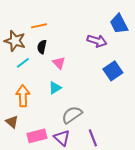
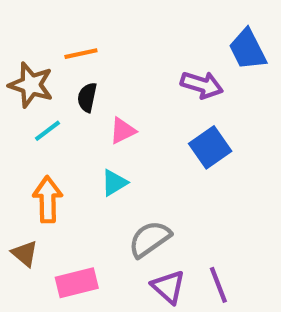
pink triangle: (59, 63) -> (123, 131), turned 48
blue square: (113, 71) -> (210, 147), moved
purple triangle: (62, 138) -> (168, 287), moved
purple line: (93, 138) -> (218, 285), moved

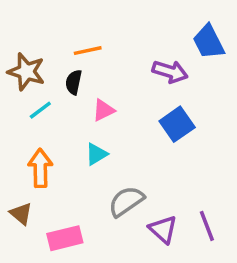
orange line: (81, 54) -> (88, 51), moved
purple line: (218, 285) -> (207, 226), moved
purple triangle: (168, 287) -> (163, 229), moved

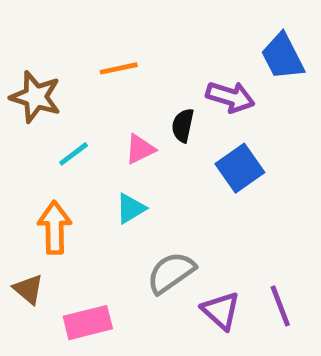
black semicircle: (74, 82) -> (183, 125), moved
cyan line: (40, 110) -> (74, 154), moved

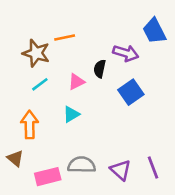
brown star: (36, 97) -> (36, 53), moved
gray semicircle: (171, 273) -> (82, 165), moved, turned 36

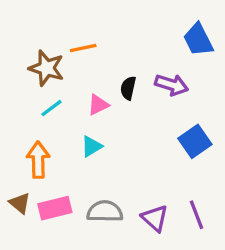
purple arrow: (126, 53) -> (172, 85), moved
blue square: (131, 92) -> (195, 141), moved
pink rectangle: (48, 177) -> (55, 208), moved

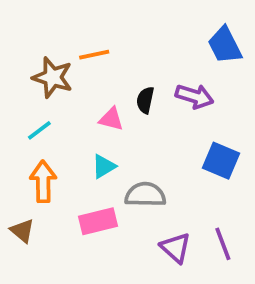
pink triangle: (98, 105) -> (111, 119), turned 40
cyan line: (51, 108) -> (39, 130), moved
blue square: (195, 141) -> (221, 161), turned -32
pink rectangle: (55, 208) -> (98, 221), moved
gray semicircle: (105, 211) -> (145, 195), moved

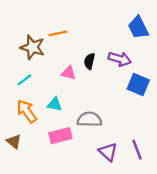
blue square: (221, 161) -> (138, 85), moved
cyan triangle: (104, 166) -> (55, 104), moved, turned 42
orange arrow: (43, 181) -> (27, 111), turned -35

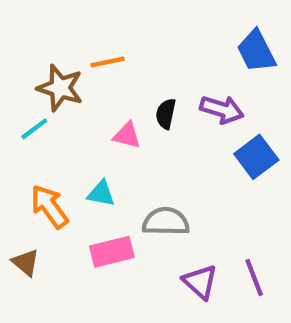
cyan line: (24, 80) -> (34, 129), moved
blue square: (138, 85) -> (256, 157), turned 30

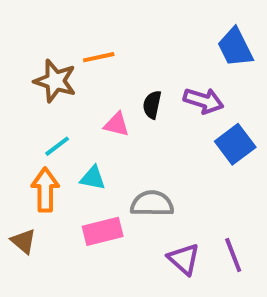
cyan line: (34, 129) -> (57, 146), moved
orange arrow: (49, 206) -> (45, 190), turned 36

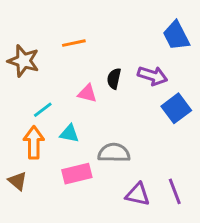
brown star: (55, 81) -> (23, 61), moved
purple triangle: (184, 259) -> (138, 194), turned -30

